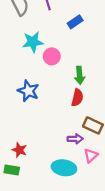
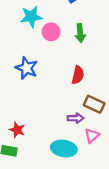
green arrow: (80, 75) -> (80, 33), moved

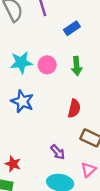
cyan star: (31, 17) -> (21, 62), moved
purple arrow: (76, 118) -> (58, 152), moved, turned 49

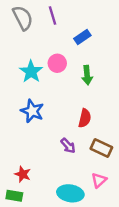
cyan star: (21, 62) -> (31, 72), turned -30
pink circle: (47, 65) -> (57, 63), moved
purple arrow: (58, 152) -> (68, 146), moved

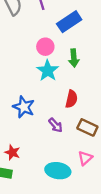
blue rectangle: (82, 37) -> (69, 22), size x1.5
cyan star: (31, 72) -> (48, 71), moved
blue star: (32, 111) -> (24, 107), moved

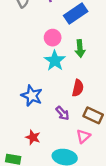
red star: (12, 152) -> (33, 137), moved
pink triangle: (85, 158) -> (83, 136), moved

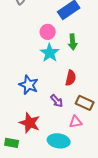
pink triangle: (83, 136) -> (76, 122), turned 32
red star: (33, 137) -> (30, 123), size x1.5

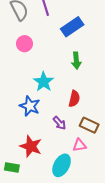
pink circle: (48, 32) -> (24, 44), moved
cyan star: (50, 53) -> (44, 82), moved
cyan ellipse: (59, 141) -> (62, 165), turned -70

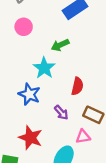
green arrow: (76, 61) -> (60, 45), moved, turned 70

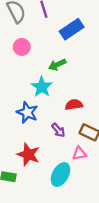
red semicircle: (77, 86) -> (74, 105), turned -112

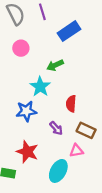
red semicircle: (74, 105) -> (71, 104), turned -77
blue star: (27, 112) -> (26, 111), turned -30

